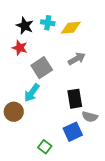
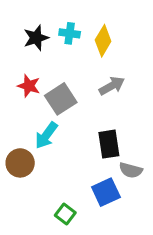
black star: (25, 26) -> (36, 38), turned 30
yellow diamond: (71, 28) -> (103, 41), turned -55
red star: (20, 48) -> (29, 86), moved

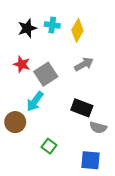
black rectangle: (109, 144) -> (82, 108), turned -60
blue square: (106, 192) -> (90, 160), moved, turned 30
green square: (65, 214) -> (49, 146), moved

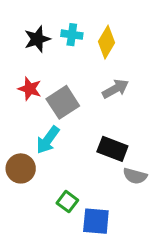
blue square: (90, 160) -> (96, 221), moved

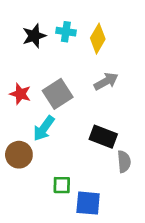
red star: (30, 89) -> (20, 94), moved
gray semicircle: (135, 176) -> (124, 162), turned -110
green square: (67, 202) -> (62, 185), turned -36

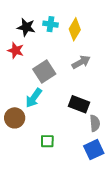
black star: (34, 36) -> (26, 27), turned 30
red star: (20, 94) -> (16, 50), moved
blue square: (88, 203) -> (94, 150), moved, turned -30

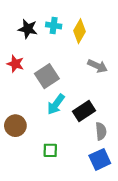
red star: (16, 50) -> (15, 64), moved
gray arrow: (81, 62) -> (98, 66), moved, turned 54
cyan arrow: (34, 98) -> (56, 104), moved
black rectangle: (79, 104) -> (84, 111), turned -54

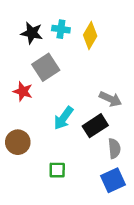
red star: (15, 64) -> (23, 91), moved
gray arrow: (98, 66) -> (110, 99), moved
gray square: (47, 76) -> (46, 67), moved

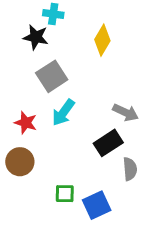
cyan cross: (61, 29) -> (53, 14), moved
red star: (23, 91) -> (26, 123), moved
cyan arrow: (63, 118) -> (63, 112), moved
blue square: (113, 180) -> (97, 205), moved

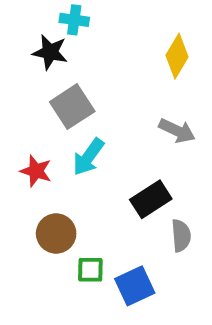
yellow diamond: (102, 40) -> (177, 56), moved
gray arrow: (126, 112) -> (177, 131), moved
brown circle: (20, 162) -> (56, 234), moved

